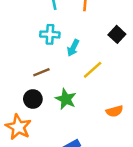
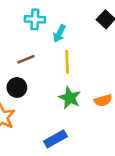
yellow line: (93, 70) -> (67, 62), moved, turned -50
green star: (66, 99) -> (70, 98), moved

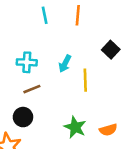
cyan cross: (35, 19) -> (27, 62), moved
yellow line: (67, 62) -> (85, 80), moved

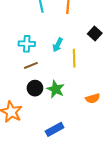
black circle: (23, 117) -> (35, 88), moved
green star: (75, 127) -> (56, 89), moved

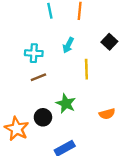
cyan arrow: (58, 45) -> (68, 45), moved
black circle: (35, 88) -> (43, 117), moved

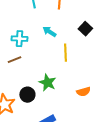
cyan arrow: (68, 45) -> (49, 32), turned 96
brown line: (38, 77) -> (14, 60), moved

